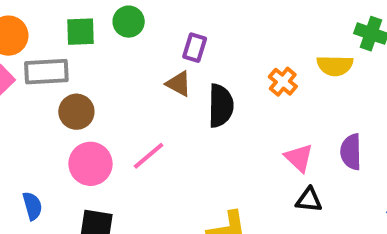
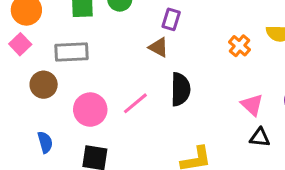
gray rectangle: (46, 72) -> (72, 52), moved
black semicircle: (221, 106) -> (180, 89), moved
brown circle: (76, 112) -> (44, 85), moved

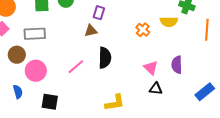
brown triangle: (159, 47) -> (91, 31), turned -40
pink circle: (90, 110) -> (36, 71), moved

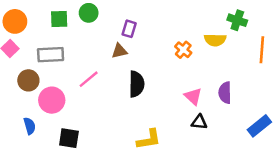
pink line: (76, 67) -> (89, 79), moved

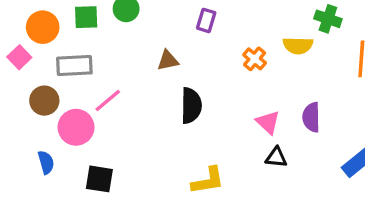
orange circle: (15, 21) -> (43, 27), moved
purple rectangle: (129, 29) -> (206, 20), moved
pink line: (89, 79) -> (108, 101), moved

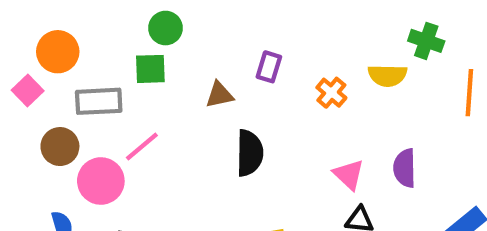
green square: (86, 17) -> (150, 69), moved
purple rectangle: (206, 20) -> (269, 67), moved

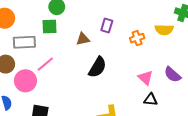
orange cross: (331, 93) -> (137, 38), turned 32
black semicircle: (250, 153) -> (97, 67), turned 30
purple semicircle: (405, 168) -> (173, 75), turned -48

